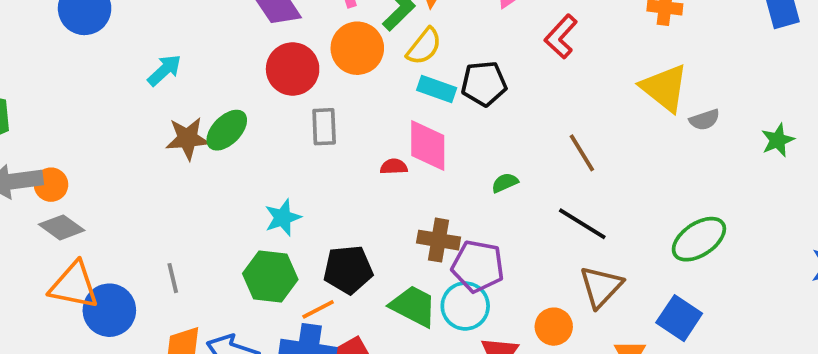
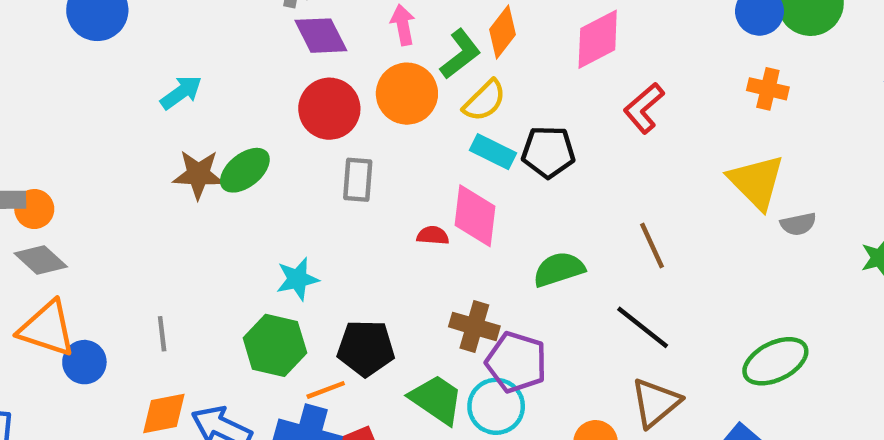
green semicircle: (505, 183) -> (559, 269), size x1.6
blue circle: (109, 310) -> (84, 362), size x0.7

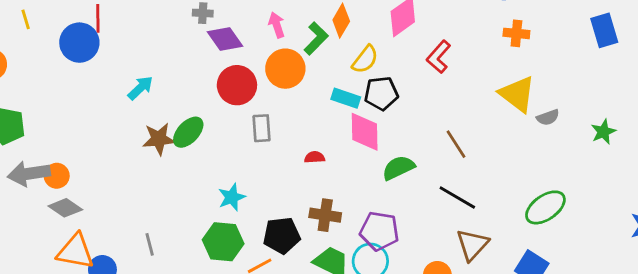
yellow semicircle: (484, 101) -> (365, 59), moved
pink diamond: (475, 216) -> (365, 132), moved
brown cross: (474, 326) -> (325, 215), moved

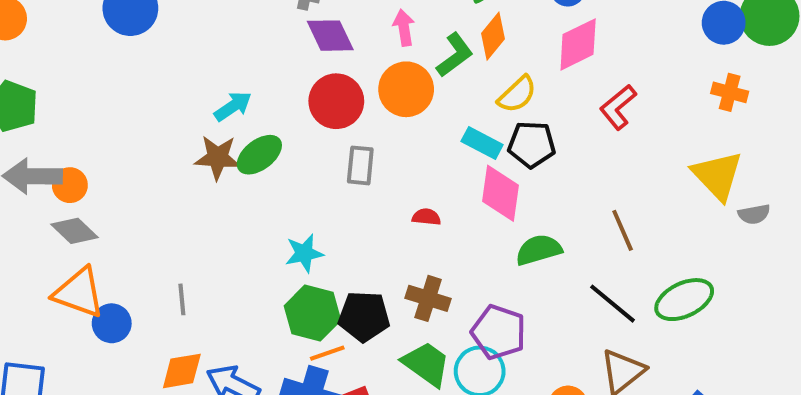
cyan arrow: (140, 88) -> (233, 106), moved
green ellipse: (545, 207) -> (684, 300), moved
green hexagon: (223, 242) -> (312, 313), moved

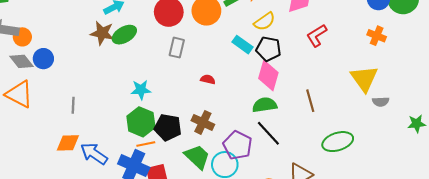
pink diamond: (500, 193) -> (268, 76), moved
black line: (613, 304) -> (268, 133), moved
blue circle: (112, 323) -> (43, 59), moved

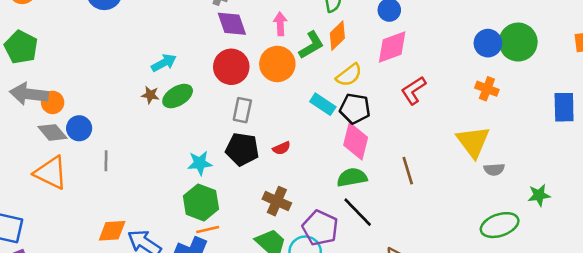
brown star: (102, 33) -> (150, 95), size x0.6
red semicircle: (208, 79) -> (282, 148), turned 144
gray line: (73, 105) -> (106, 161), moved
black pentagon: (168, 127) -> (242, 149), moved
green ellipse: (338, 142) -> (500, 225), moved

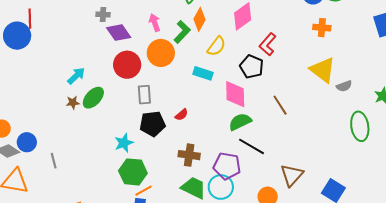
black pentagon: (355, 109) -> (252, 67), moved, turned 30
green ellipse: (500, 225) -> (360, 126), turned -64

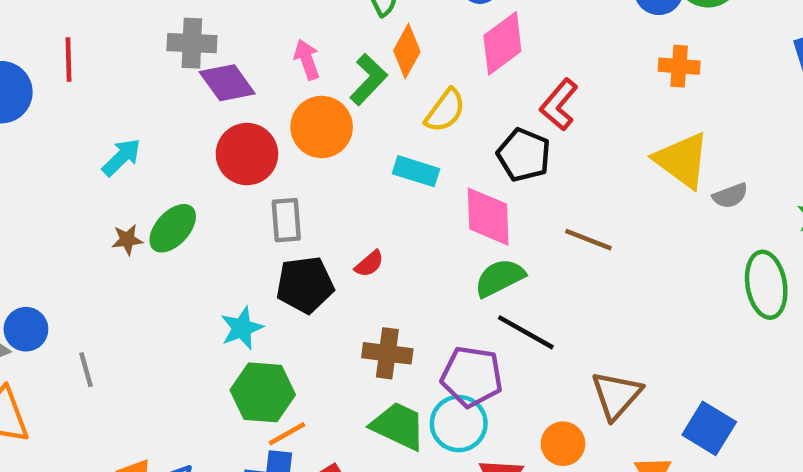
gray cross: (103, 15) -> (192, 43), size x1.5
red line: (30, 19) -> (68, 60), moved
cyan arrow: (76, 76) -> (121, 157), moved
brown line: (280, 105) -> (588, 240), turned -35

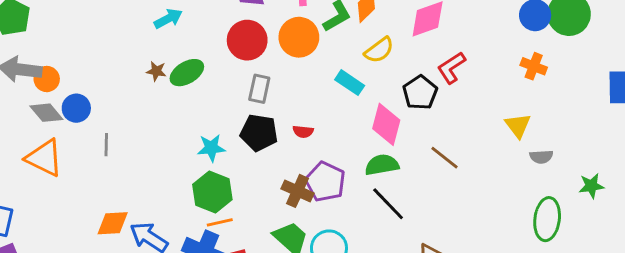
yellow triangle: (682, 160) -> (518, 126), size x0.7
red semicircle: (369, 264) -> (303, 132), turned 30
purple pentagon: (472, 377) -> (325, 182), moved

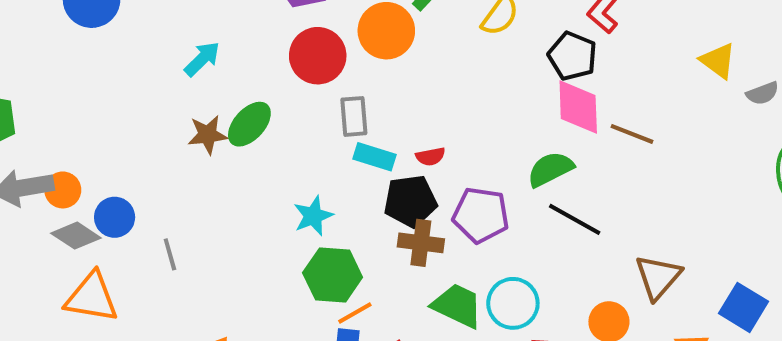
brown star: (156, 71) -> (208, 135), size x1.4
cyan rectangle: (350, 83) -> (375, 157), moved
pink diamond: (386, 124) -> (578, 107), moved
black pentagon: (259, 133) -> (410, 201), moved
brown cross: (298, 191) -> (421, 243), moved

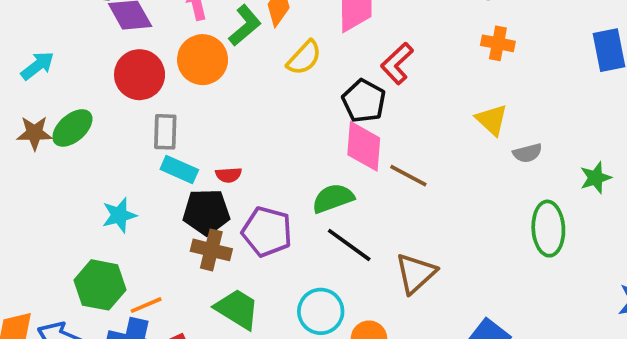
green hexagon: (333, 275) -> (100, 285), moved
brown triangle: (658, 277) -> (416, 273), moved
cyan circle: (513, 303) -> (321, 311), moved

